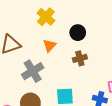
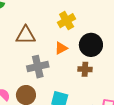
black circle: (78, 33) -> (91, 45), size x1.5

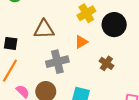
black circle: (91, 45) -> (114, 25), moved
brown cross: (85, 69) -> (106, 63), turned 32

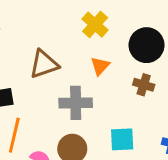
black circle: (114, 25) -> (147, 45), moved
gray cross: (57, 62) -> (76, 103), turned 30

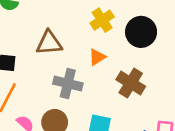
black circle: (147, 45) -> (141, 32), moved
brown cross: (144, 85) -> (131, 83), size x1.5

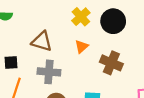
brown triangle: (49, 43) -> (42, 41), turned 30
gray cross: (68, 84) -> (49, 72), moved

